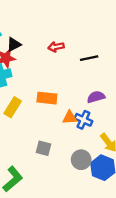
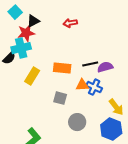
black line: (89, 58) -> (90, 64), moved
gray square: (43, 148) -> (60, 98), moved
gray circle: (81, 160) -> (77, 122), moved

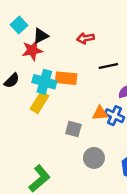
cyan cross: (21, 48) -> (44, 82), moved, turned 30
black line: (90, 64) -> (108, 66), moved
orange rectangle: (62, 68) -> (66, 78), moved

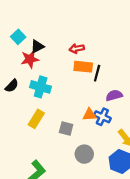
black line: (108, 66) -> (97, 73), turned -63
orange rectangle: (66, 78) -> (83, 67), moved
yellow rectangle: (40, 102) -> (36, 119), moved

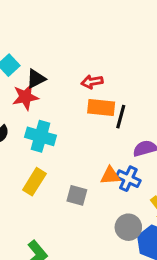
gray circle: (84, 154) -> (128, 227), moved

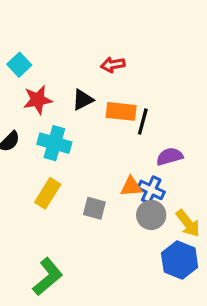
black triangle: (36, 79) -> (83, 100), moved
red arrow: (92, 82) -> (113, 65), moved
gray circle: (128, 227) -> (151, 215), moved

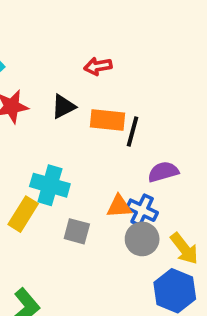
cyan cross: (54, 143) -> (50, 185), moved

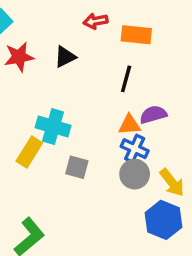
orange rectangle: (108, 120) -> (136, 35), moved
orange triangle: (119, 206) -> (130, 125), moved

